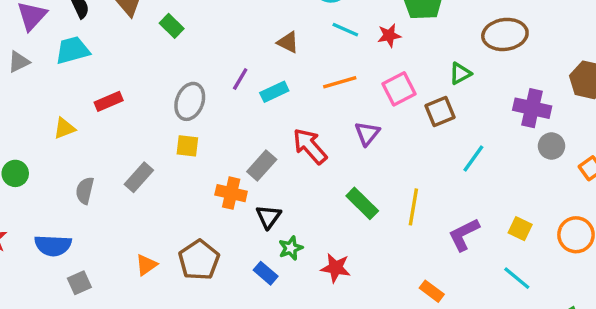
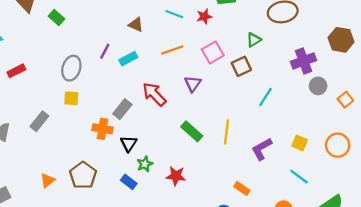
purple cross: (532, 108) -> (304, 61), turned -30

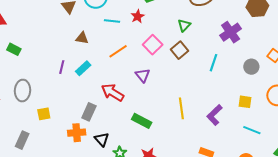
gray ellipse: (71, 68) -> (22, 91), moved
gray circle: (318, 86) -> (251, 67), moved
cyan line: (266, 97) -> (213, 63), moved
green rectangle: (192, 131) -> (142, 121), moved

